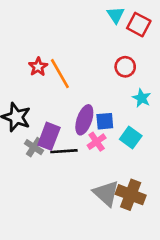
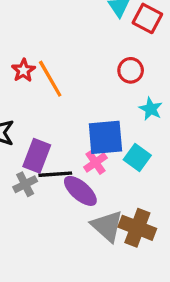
purple ellipse: (84, 120) -> (80, 191), moved, turned -68
blue square: (105, 121) -> (105, 137), size x1.6
gray cross: (34, 147) -> (25, 184), moved, turned 30

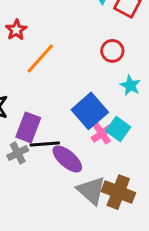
red star: (23, 70) -> (16, 30), moved
orange line: (50, 79) -> (40, 58), turned 72
blue square: (105, 137) -> (90, 111), turned -36
pink cross: (95, 162) -> (102, 133), moved

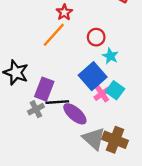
red star: (16, 30) -> (64, 12), moved
red circle: (112, 51) -> (96, 37), moved
cyan star: (130, 85) -> (110, 56), moved

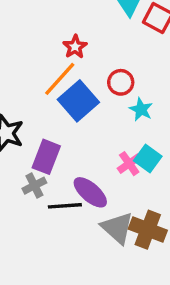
blue square: (93, 76) -> (78, 101), moved
black line: (57, 102) -> (65, 206), moved

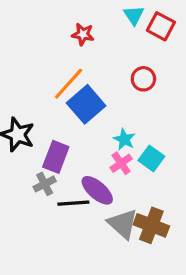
red star: (75, 47) -> (83, 34), moved, turned -30
red circle: (121, 82) -> (143, 79), moved
cyan star: (141, 109) -> (124, 139), moved
pink cross: (129, 164) -> (121, 163), moved

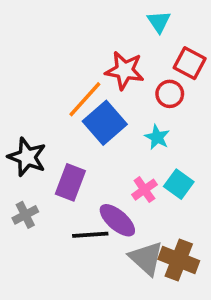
red square: (161, 26) -> (190, 63), moved
red star: (83, 34) -> (125, 70), moved, size x1.5
cyan star: (124, 139) -> (157, 137), moved
gray cross: (45, 184) -> (25, 215), moved

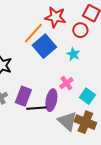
purple rectangle: (70, 182) -> (23, 96), moved
cyan square: (179, 184) -> (87, 96), moved
purple ellipse: (117, 220) -> (51, 100), turned 60

